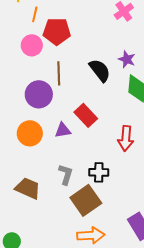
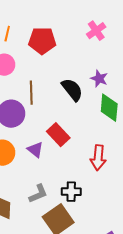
red pentagon: (57, 31) -> (42, 41), moved
purple triangle: (63, 130) -> (35, 150), turned 48
gray L-shape: (66, 174) -> (38, 194), turned 50

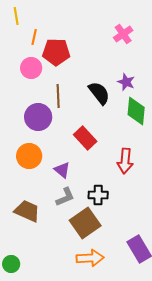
red pentagon: (42, 41) -> (56, 52), moved
purple triangle: (35, 150) -> (62, 170), moved

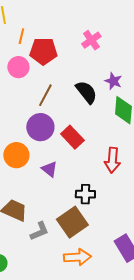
pink cross: (123, 34) -> (91, 40), moved
brown line: (58, 96) -> (45, 95), turned 30
purple circle: (38, 117) -> (40, 127), moved
gray L-shape: (65, 197) -> (39, 231), moved

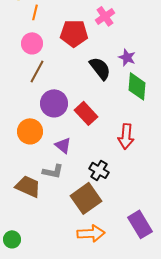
red pentagon: (43, 51) -> (74, 33), moved
brown line: (45, 95) -> (37, 71), moved
black cross: (85, 194) -> (99, 170), turned 30
gray L-shape: (39, 231) -> (53, 171), moved, turned 35

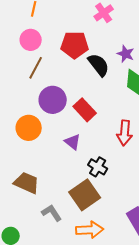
red pentagon: (74, 33) -> (75, 45), moved
purple triangle: (63, 145) -> (73, 142), moved
gray L-shape: (53, 171) -> (52, 213), moved, turned -135

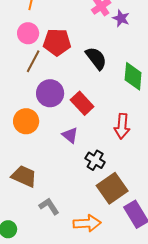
red pentagon: (75, 45) -> (57, 42), moved
purple star: (126, 54) -> (121, 18), moved
brown square: (85, 195) -> (112, 188), moved

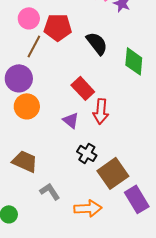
purple circle: (50, 93) -> (19, 78), moved
red arrow: (122, 126) -> (101, 111), moved
black cross: (95, 160) -> (87, 153), moved

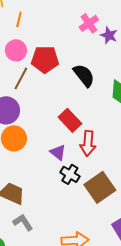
black cross: (87, 153) -> (70, 174), moved
brown square: (113, 173) -> (100, 187), moved
gray L-shape: (50, 191) -> (23, 222), moved

